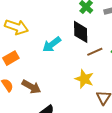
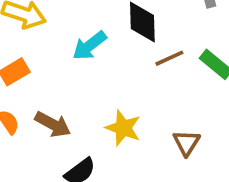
yellow star: (84, 79) -> (123, 128), moved

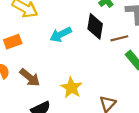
brown line: (169, 58) -> (119, 38), moved

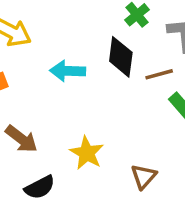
cyan arrow: (61, 34) -> (68, 71), turned 30

